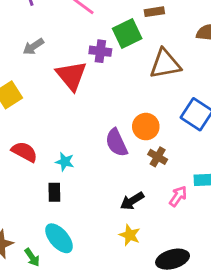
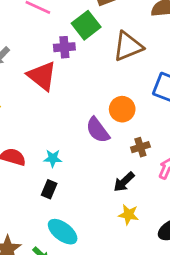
brown cross: (158, 157) -> (140, 147), moved, turned -36
black rectangle: (54, 192) -> (49, 189), turned 36

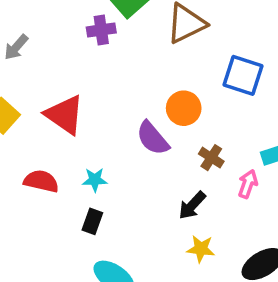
red triangle: (42, 76) -> (65, 115), moved
brown cross: (140, 147) -> (211, 158), turned -36

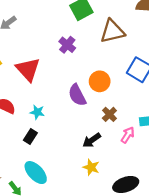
purple cross: (101, 30) -> (67, 45), moved, turned 35

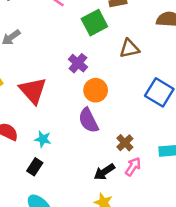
brown triangle: (112, 31) -> (129, 48), size x0.7
orange circle: (100, 81) -> (96, 90), moved
pink arrow: (128, 135) -> (133, 167), moved

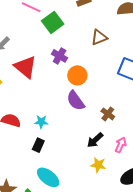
green square: (94, 23) -> (53, 22), moved
red triangle: (33, 91) -> (25, 67), moved
pink arrow: (133, 167) -> (121, 145), moved

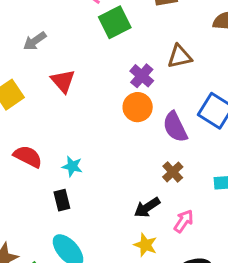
purple cross: (60, 56) -> (142, 76), moved
red triangle: (25, 67) -> (63, 81), size x0.7
purple semicircle: (76, 101) -> (175, 127), moved
black rectangle: (38, 145) -> (62, 200), turned -48

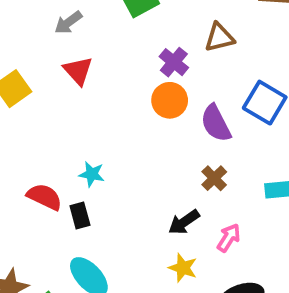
gray arrow: (35, 41) -> (68, 22), moved
red semicircle: (28, 156) -> (44, 197), moved

